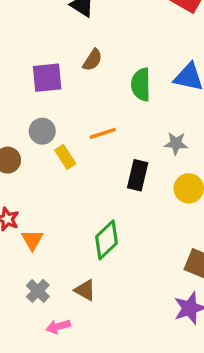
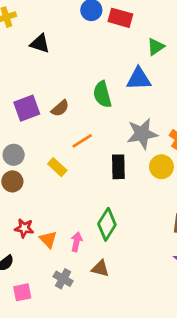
brown semicircle: (93, 60) -> (60, 108), moved, turned 30
gray circle: (42, 131) -> (14, 155), moved
gray star: (176, 143) -> (142, 134), size x1.6
pink arrow: (58, 327) -> (76, 242), moved, turned 132

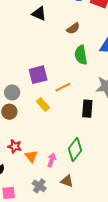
purple square: (27, 108) -> (38, 75), moved
brown semicircle: (60, 108) -> (73, 28), moved

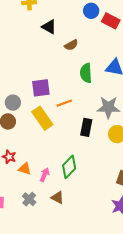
brown semicircle: (73, 28) -> (71, 45), moved
yellow rectangle: (43, 104) -> (42, 118), size x1.6
orange triangle: (31, 156) -> (25, 169), turned -40

